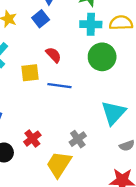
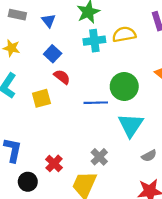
blue square: (41, 19) -> (53, 54), moved
green circle: (102, 57) -> (124, 86), moved
blue line: (59, 86) -> (96, 103), moved

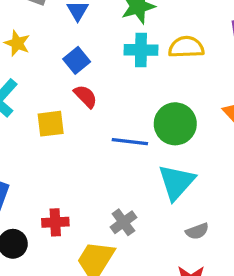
red cross: (54, 163) -> (55, 222), turned 35

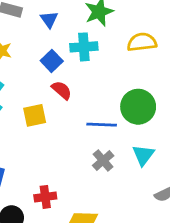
cyan cross: (141, 50) -> (84, 47), moved
cyan triangle: (176, 182) -> (143, 155), size x0.7
gray cross: (123, 222) -> (103, 161), moved

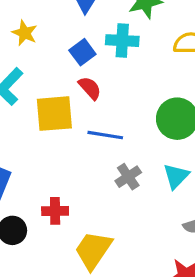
yellow square: (35, 115) -> (54, 114), size x1.4
blue line: (102, 125) -> (105, 135), moved

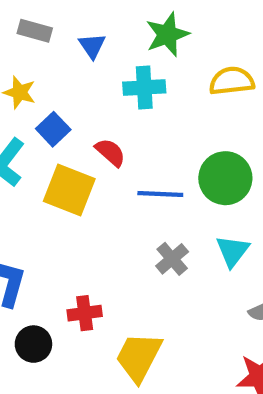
blue square: (82, 52) -> (53, 129), moved
yellow square: (54, 114) -> (69, 190), turned 33
blue line: (105, 135) -> (160, 194), moved

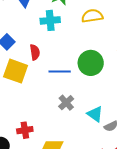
red semicircle: (110, 152) -> (35, 52), turned 42
cyan triangle: (233, 251) -> (95, 114), moved, turned -30

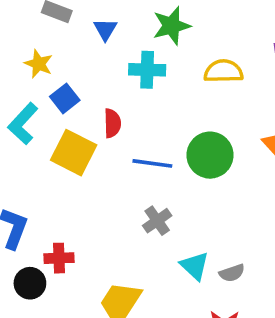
cyan triangle: (95, 114) -> (195, 266), moved
red cross: (25, 130) -> (59, 258), moved

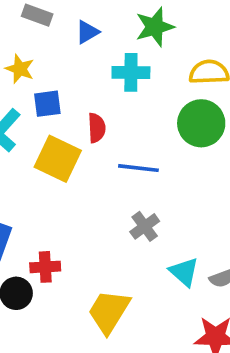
blue triangle: (105, 29) -> (87, 32), turned 30
blue square: (65, 98) -> (47, 104), turned 32
green circle: (210, 155) -> (201, 123), moved

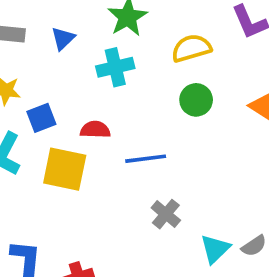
green circle: (201, 123) -> (196, 100), size x0.7
red semicircle: (97, 128) -> (95, 130), turned -72
cyan triangle: (184, 272) -> (215, 249), turned 48

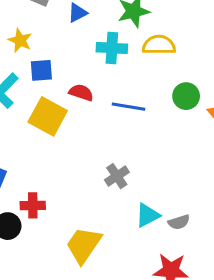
yellow semicircle: (191, 48) -> (159, 45), moved
green circle: (196, 100) -> (186, 96), moved
blue line: (146, 159) -> (128, 107), moved

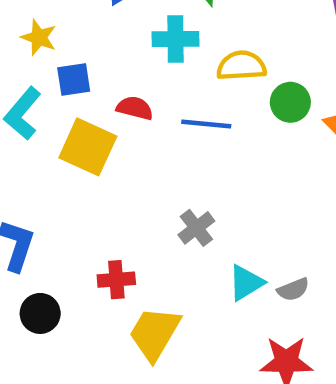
yellow semicircle: (159, 45) -> (241, 66), moved
red cross: (33, 205) -> (116, 280), moved

